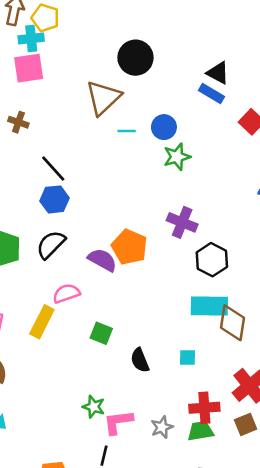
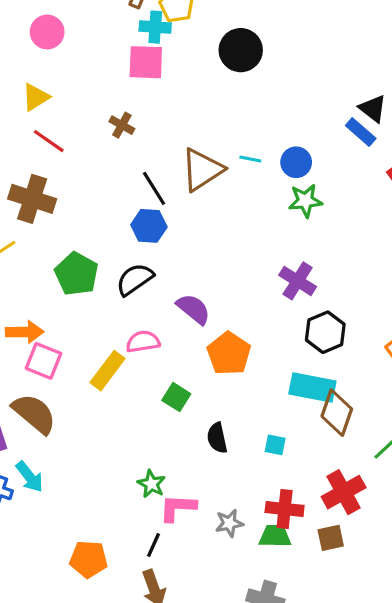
black circle: (135, 58) -> (241, 50), moved
brown triangle: (103, 98) -> (202, 170), moved
orange pentagon: (129, 247) -> (229, 354), moved

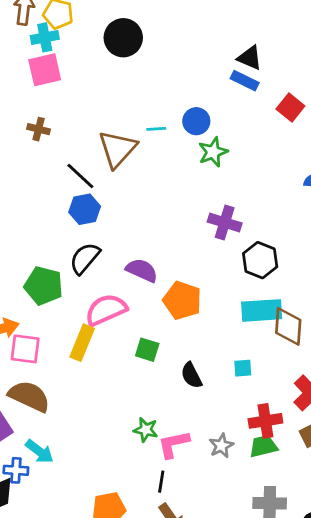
green pentagon: (76, 274) -> (44, 286), moved
pink semicircle: (143, 342) -> (106, 310), size x1.4

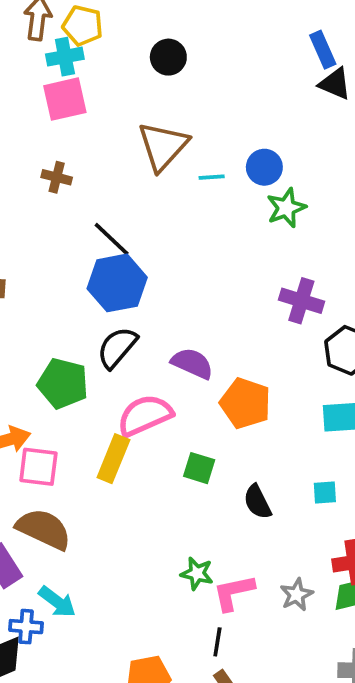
black circle: (123, 38) -> (168, 57), size x0.7
blue rectangle: (245, 81) -> (323, 50), moved, turned 40
brown triangle: (117, 149) -> (163, 146), moved
blue hexagon: (85, 209) -> (117, 283), size x1.4

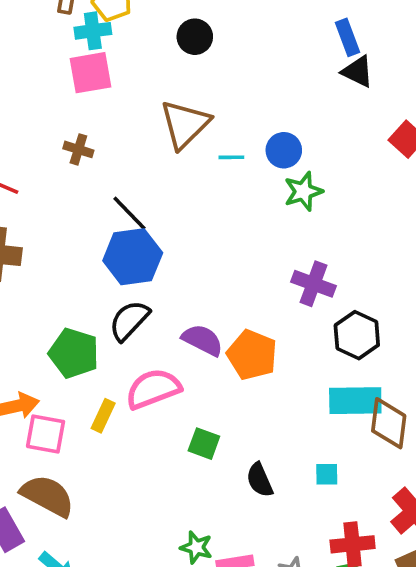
orange pentagon: (245, 403) -> (252, 355), moved
yellow rectangle: (113, 459) -> (103, 416), moved, size x0.7

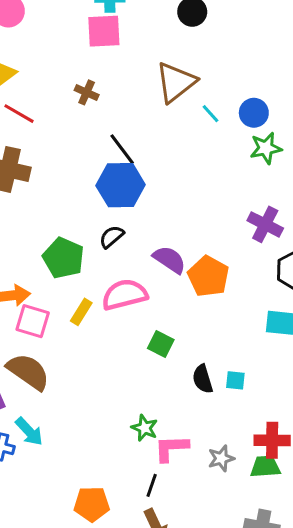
cyan line: (231, 157) -> (210, 114), turned 42
black semicircle: (129, 320) -> (112, 237), size x0.7
cyan square: (327, 474) -> (235, 380), moved

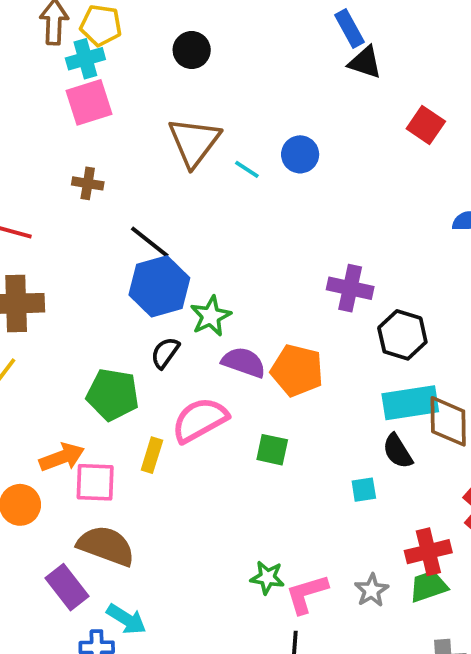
green star: (266, 148) -> (211, 316), moved
green square: (161, 344) -> (272, 450), moved
black semicircle: (203, 379) -> (398, 451), moved

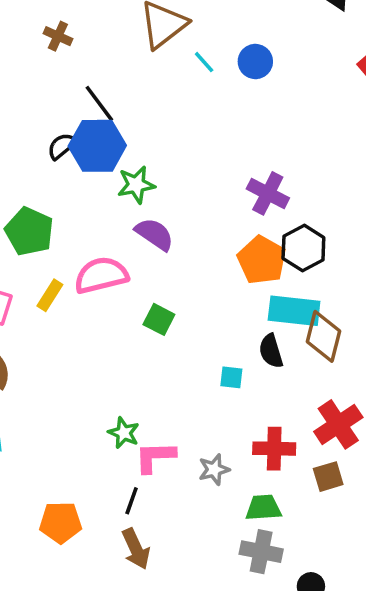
black semicircle: (165, 353) -> (62, 146), moved
orange pentagon: (297, 370) -> (262, 260), moved
green trapezoid: (429, 586) -> (263, 508), moved

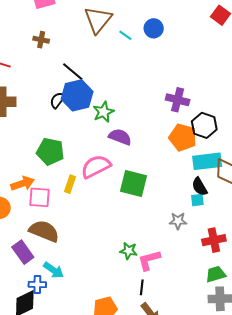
green square: (159, 319) -> (134, 184), size x1.6
cyan square: (231, 377) -> (197, 200), moved
gray star: (214, 469) -> (178, 221), moved, turned 30

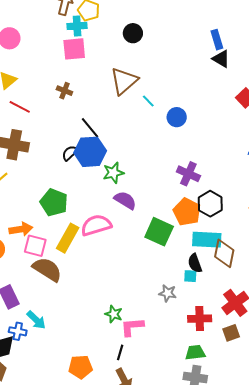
blue circle: (154, 28) -> (177, 117), moved
yellow rectangle: (70, 184) -> (68, 238), size x1.6
green square: (134, 184) -> (159, 232), moved
brown semicircle: (44, 231) -> (47, 269), moved

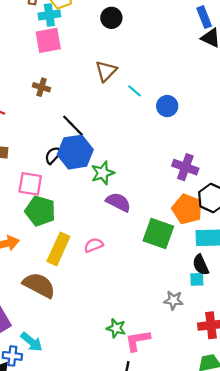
brown triangle: (124, 81) -> (106, 71), size x0.7
pink semicircle: (96, 225) -> (94, 245), moved, size x0.6
pink square: (35, 246) -> (30, 184), moved

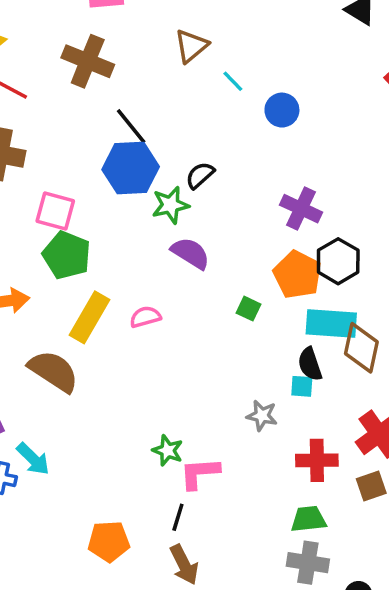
brown cross: (41, 87) -> (88, 61), size x1.8
black semicircle: (53, 155) -> (200, 175), moved
green square: (158, 234) -> (249, 309), size x0.5

